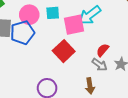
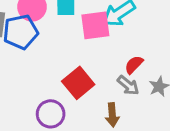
red square: (64, 51) -> (78, 83), moved

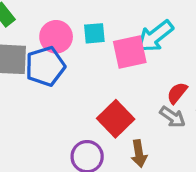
brown arrow: (112, 115) -> (139, 154), moved

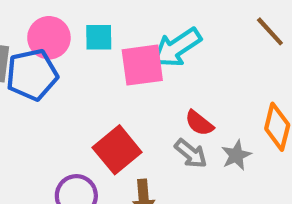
red semicircle: (177, 93) -> (199, 123), turned -95

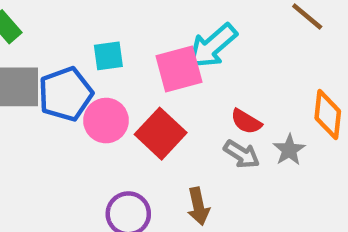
cyan square: (99, 37) -> (108, 56), moved
pink circle: (49, 38) -> (106, 121), moved
red square: (117, 150) -> (161, 134), moved

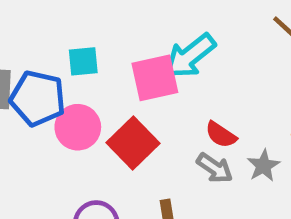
blue pentagon: (66, 94) -> (38, 98), turned 30

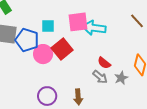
cyan arrow: (190, 56) -> (94, 28), turned 40
pink square: (155, 78) -> (78, 22), moved
red square: (133, 143) -> (62, 49), moved

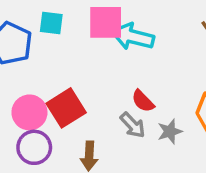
red square: (62, 49) -> (66, 108), moved
pink circle: (43, 54) -> (29, 112), moved

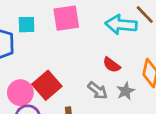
cyan arrow: (133, 37) -> (121, 25), moved
red semicircle: (143, 101) -> (112, 65), moved

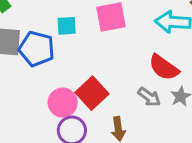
red semicircle: (112, 65) -> (164, 68), size x1.5

